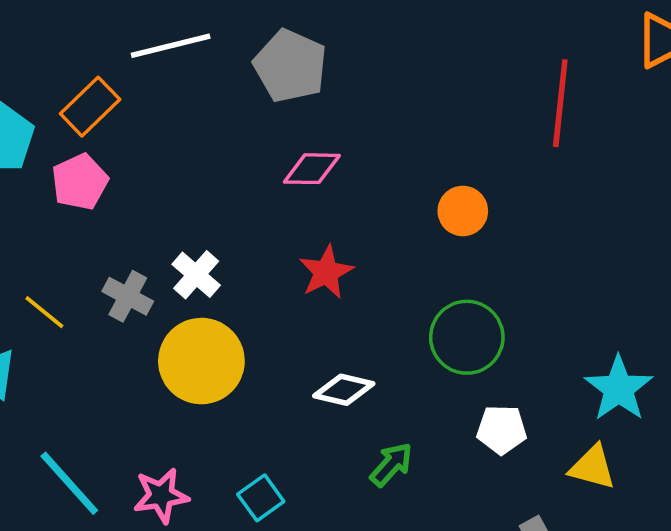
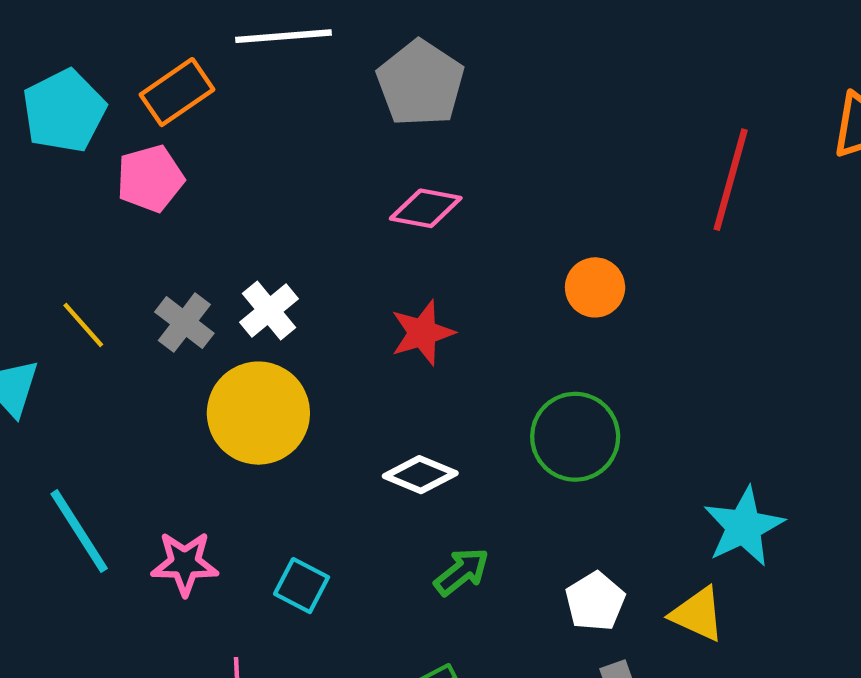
white pentagon: (502, 430) -> (595, 601), moved, turned 30
cyan square: (261, 498) -> (302, 586), turned -36

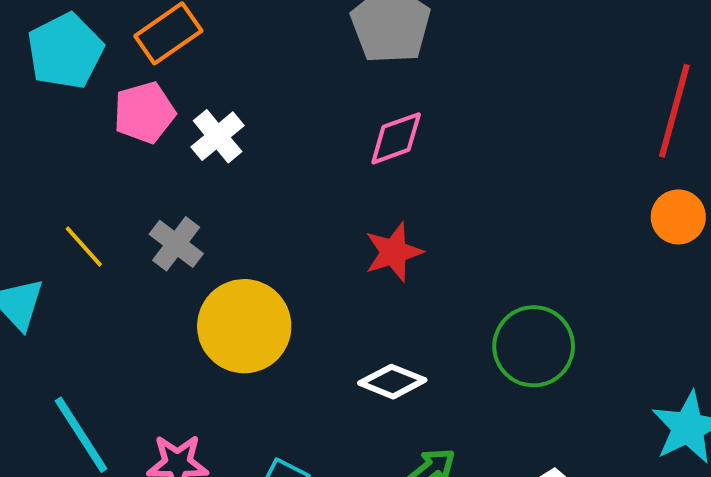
pink diamond: (426, 208) -> (396, 138), turned -30
orange circle: (595, 287) -> (678, 217), moved
white cross: (269, 311) -> (218, 136), moved

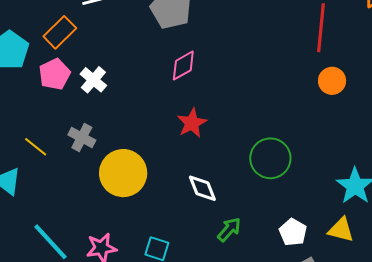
white diamond: (392, 382) -> (202, 188), turned 56

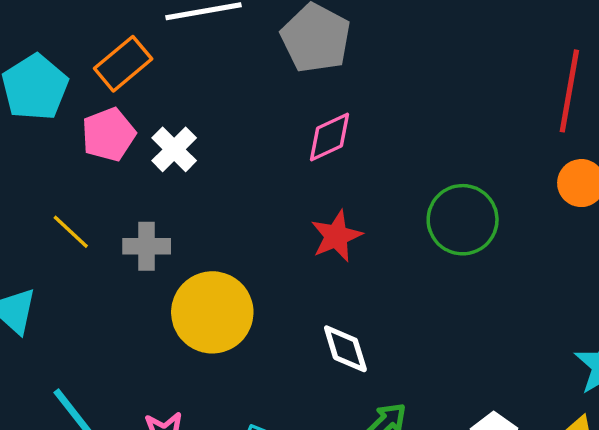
gray cross: (82, 138) -> (147, 246), turned -32
yellow line: (36, 147) -> (71, 232), moved
green circle: (270, 158) -> (463, 220), moved

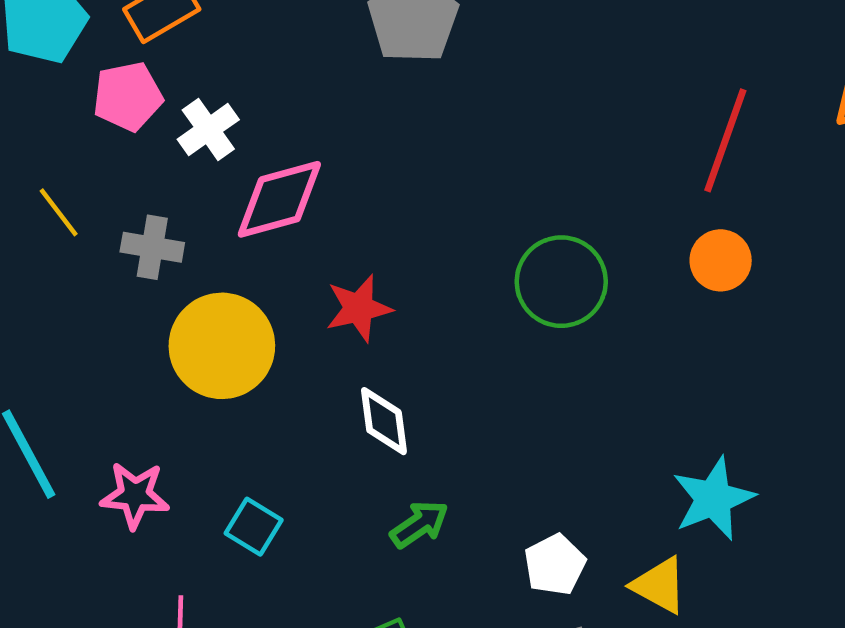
pink diamond: (330, 137) -> (279, 199), moved, size x1.4
red star: (336, 236) -> (359, 308), moved

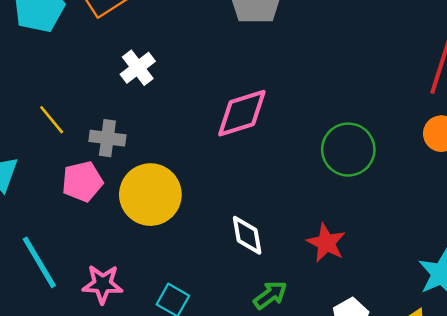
pink pentagon: (128, 96) -> (82, 181), moved
pink diamond: (279, 199) -> (242, 113), moved
red star: (359, 308) -> (326, 243), moved, turned -30

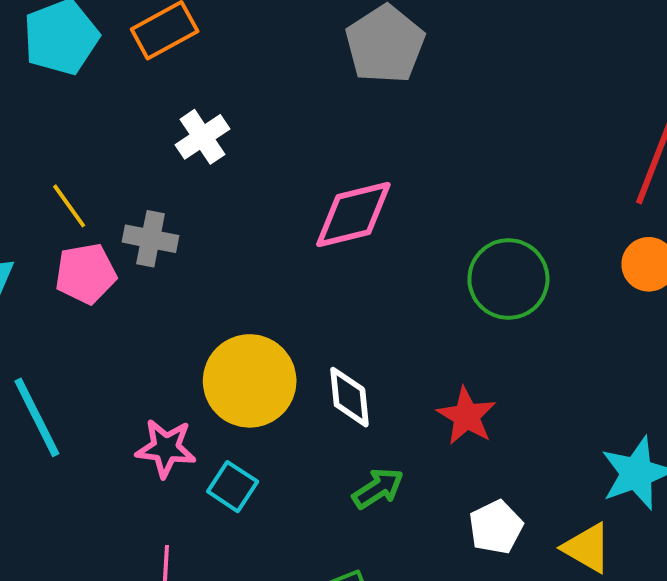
pink pentagon: (82, 181) -> (86, 274), moved
yellow circle: (150, 195) -> (250, 381), moved
pink star: (103, 284) -> (166, 448), moved

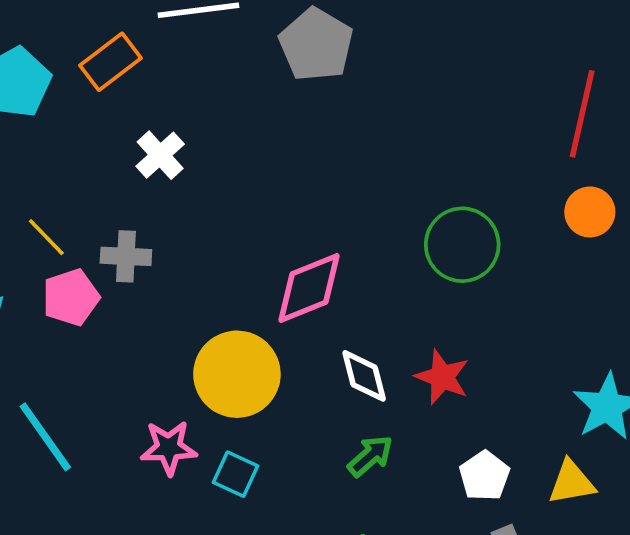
pink diamond: (353, 215) -> (309, 288), moved
white diamond: (349, 397) -> (364, 376), moved
yellow triangle: (587, 548) -> (572, 482), turned -32

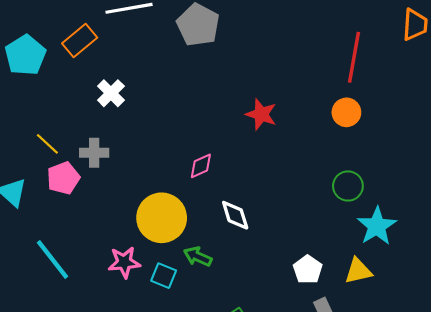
orange circle: (590, 212) -> (346, 112), moved
green circle: (462, 245) -> (348, 186), moved, size x0.7
pink diamond: (309, 288) -> (201, 166), size x0.6
red star: (442, 377) -> (261, 114), moved
green arrow: (370, 456) -> (198, 257), moved, turned -112

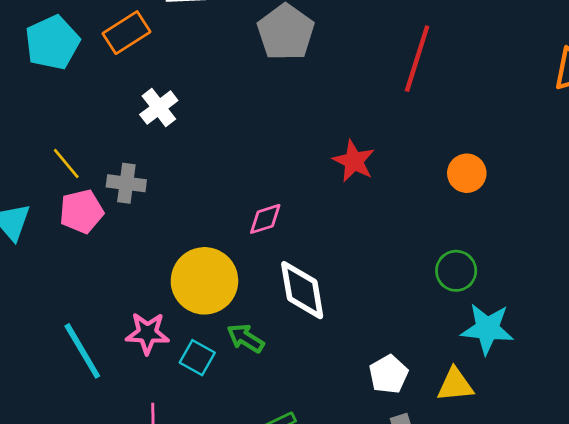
red line: (354, 57) -> (417, 59), moved
white diamond: (235, 215) -> (302, 290), size x1.4
cyan star: (377, 226) -> (487, 329), turned 30
cyan line: (53, 260) -> (82, 351), moved

